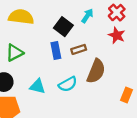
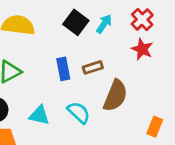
black square: (63, 27) -> (76, 22), moved
cyan semicircle: (68, 84) -> (79, 113), turned -108

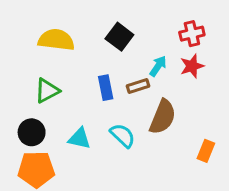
red cross: (142, 20) -> (192, 34), turned 30
cyan arrow: (104, 24) -> (158, 66), moved
red star: (142, 49) -> (192, 66), turned 30

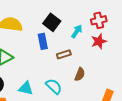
cyan arrow: (158, 66) -> (77, 31), moved
blue rectangle: (106, 88) -> (43, 41), moved
brown semicircle: (163, 117) -> (80, 74), size x0.6

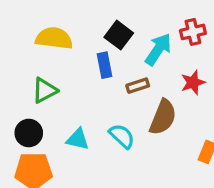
cyan arrow: (77, 31) -> (158, 49), size x1.5
red star: (99, 41) -> (193, 82), moved
brown semicircle: (80, 74) -> (163, 117), size x1.6

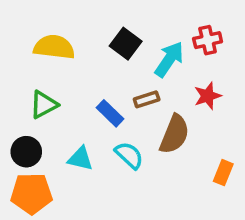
blue rectangle: (105, 65) -> (110, 113), moved, turned -35

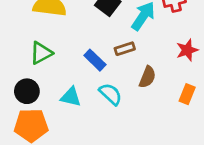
red star: (208, 96) -> (187, 50), moved
brown semicircle: (174, 134) -> (147, 77), size x0.7
orange rectangle: (223, 173) -> (187, 94), moved

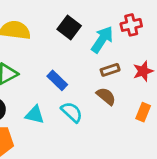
brown rectangle: (125, 49) -> (110, 70), moved
brown semicircle: (147, 77) -> (106, 96), turned -72

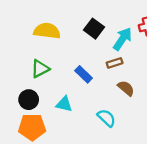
brown rectangle: (110, 70) -> (115, 63), moved
cyan semicircle: (72, 112) -> (107, 118), moved

